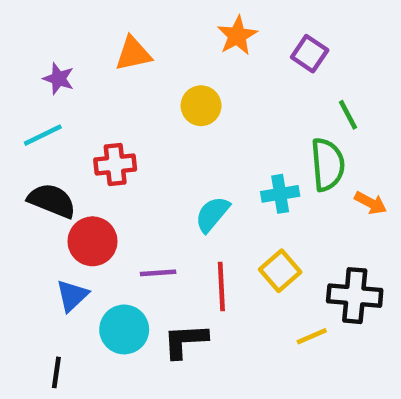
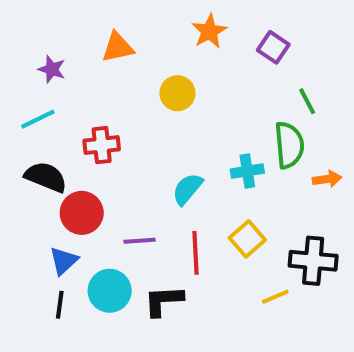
orange arrow: (371, 203) -> (327, 179), turned -36
black line: (56, 372) -> (60, 305), moved

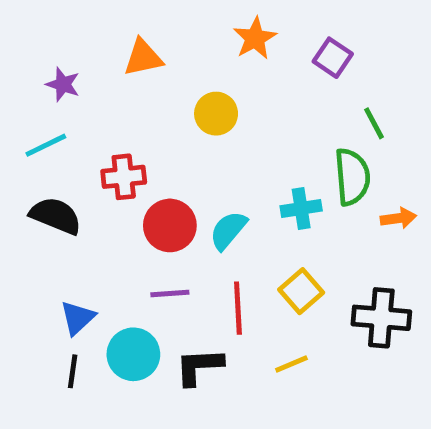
red circle: (82, 213) -> (170, 225), moved
yellow line: (275, 297) -> (291, 364), moved

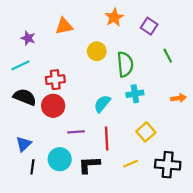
green semicircle: (352, 177) -> (125, 64), moved
red circle: (170, 225) -> (53, 106), moved
yellow square: (301, 291) -> (146, 132), moved
blue triangle: (77, 318) -> (24, 144), moved
black cross: (381, 318) -> (168, 165), moved

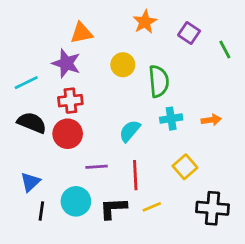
purple star: (28, 38) -> (66, 63), moved, size x1.5
green line: (168, 56) -> (225, 50), moved
orange arrow: (179, 98) -> (211, 120), moved
yellow line: (131, 164) -> (152, 207), moved

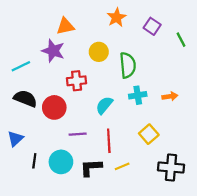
red cross: (70, 101) -> (77, 81), moved
blue triangle: (30, 182) -> (15, 139), moved
black line: (41, 211) -> (34, 161), moved

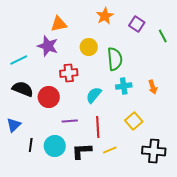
orange arrow: (170, 96) -> (153, 87), turned 80

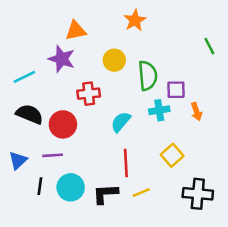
purple square: (137, 24) -> (176, 90), moved, turned -35
purple line: (70, 121) -> (53, 155), moved

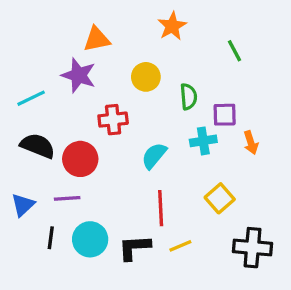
green line: (209, 46) -> (234, 51), moved
green semicircle: (148, 76) -> (189, 97), size x0.7

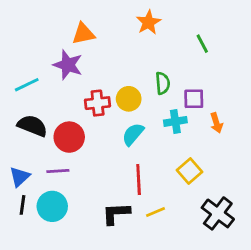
yellow circle: (146, 77) -> (129, 99), moved
black line: (51, 238) -> (23, 205), moved
cyan circle: (90, 239) -> (52, 206), moved
black cross: (253, 248) -> (218, 213), turned 32

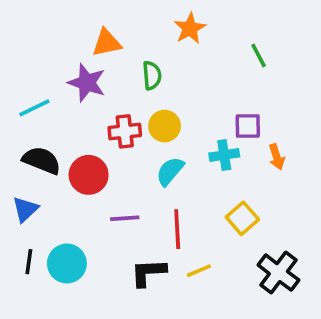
green semicircle: (163, 83) -> (152, 75), moved
purple line: (58, 171) -> (125, 218), moved
blue triangle: (20, 177) -> (25, 209), moved

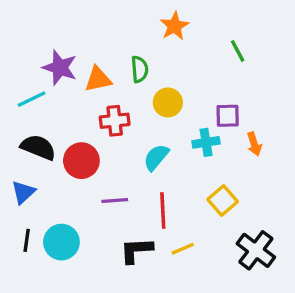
orange triangle: (107, 43) -> (98, 79), moved
purple star: (87, 83) -> (60, 68), moved
yellow circle: (165, 126) -> (168, 102), moved

